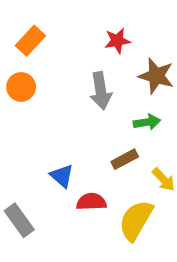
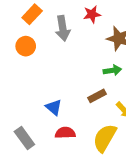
gray arrow: (101, 91) -> (63, 28), moved
red semicircle: (91, 202) -> (65, 133), moved

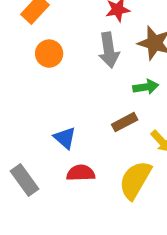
gray arrow: (63, 28) -> (109, 50), moved
orange circle: (26, 46) -> (49, 54), moved

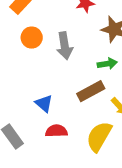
gray arrow: (109, 50) -> (65, 46), moved
brown rectangle: (125, 122) -> (91, 91), size x1.4

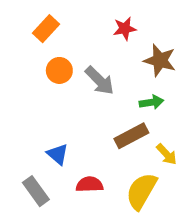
gray arrow: (65, 46) -> (100, 81), turned -36
blue triangle: (44, 103) -> (58, 154), moved

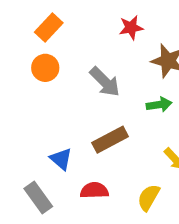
orange circle: (59, 70) -> (45, 68), moved
brown rectangle: (131, 136) -> (110, 140), moved
yellow semicircle: (141, 191) -> (149, 197), size x0.7

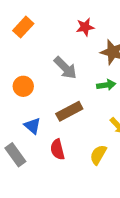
orange circle: (45, 68) -> (23, 86), moved
red semicircle: (94, 190) -> (57, 149), turned -102

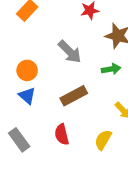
blue triangle: (32, 126) -> (27, 96), moved

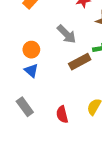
brown rectangle: (74, 96) -> (80, 62), moved
red semicircle: (62, 134) -> (62, 114), moved

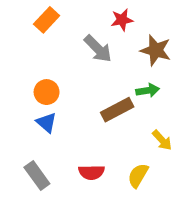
gray arrow: (67, 34) -> (98, 49), moved
red semicircle: (62, 114) -> (91, 172), moved, turned -77

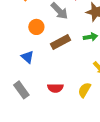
orange circle: (47, 92) -> (36, 27), moved
brown rectangle: (117, 110) -> (60, 42), moved

